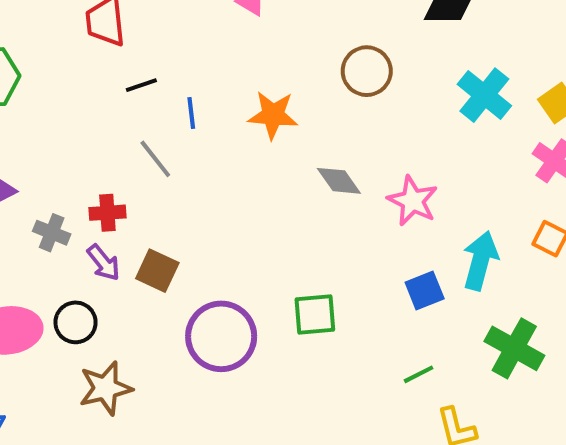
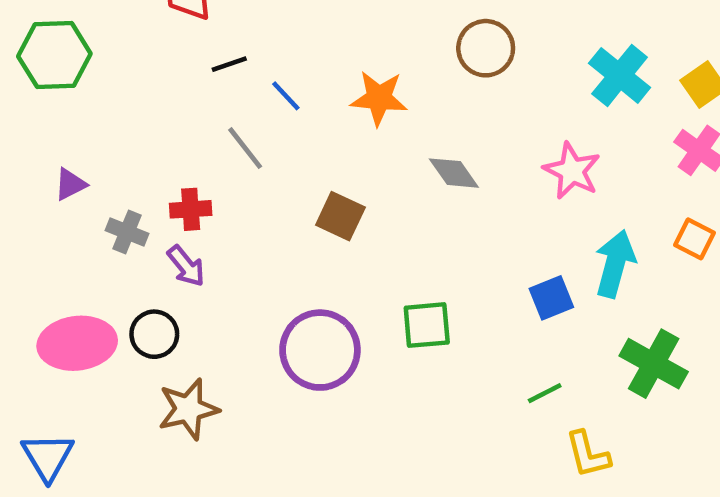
blue line: (191, 113) -> (286, 96), turned -36
pink star: (413, 201) -> (572, 171), moved
brown square: (157, 271) -> (340, 216), moved

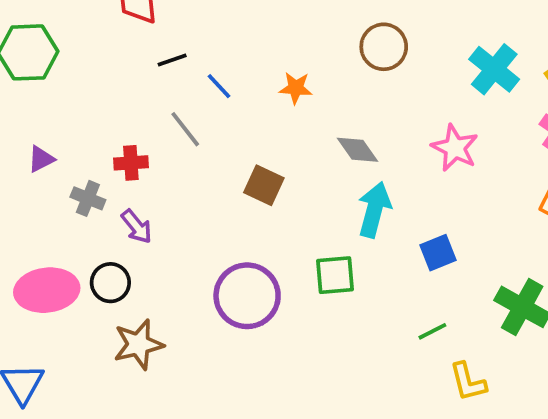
orange star: (379, 98) -> (296, 88), size x0.7
red cross: (191, 209) -> (131, 163), moved
cyan arrow: (615, 264) -> (374, 210), moved

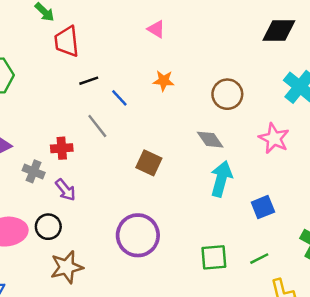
brown circle: (384, 47) -> (227, 94), moved
orange star: (296, 88) -> (164, 81), moved
green square: (335, 275) -> (214, 257), moved

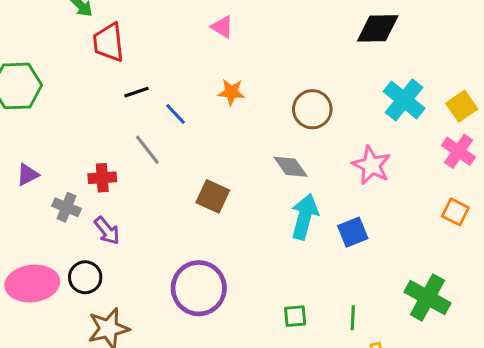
blue square: (263, 207) -> (353, 232), moved
green square: (214, 257) -> (295, 316), size x0.7
green line: (259, 259) -> (353, 318), turned -60

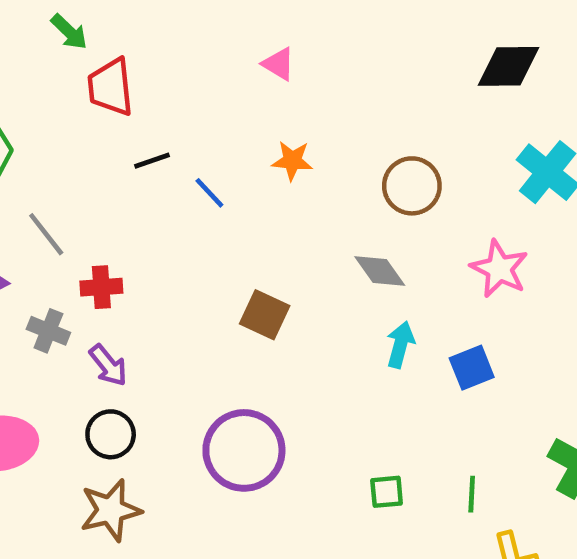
gray line: (147, 150) -> (46, 234), moved
cyan arrow: (305, 217) -> (400, 345), size x0.7
black circle: (85, 277) -> (111, 434), moved

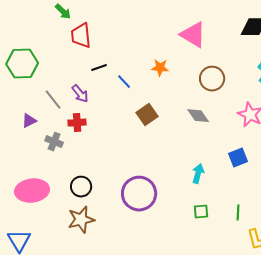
pink triangle: (278, 64) -> (193, 35), moved, size x1.8
brown square: (265, 315) -> (147, 115), moved, turned 30
cyan arrow: (400, 345) -> (198, 174), moved
purple arrow: (108, 365) -> (80, 94), moved

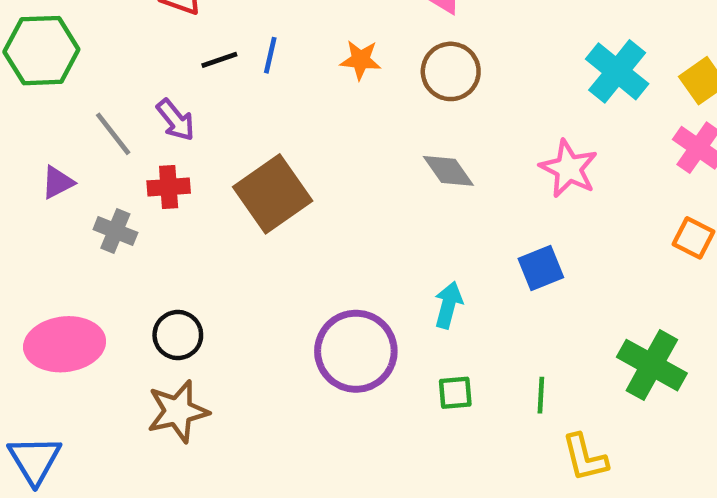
brown circle: (212, 79) -> (451, 71), moved
blue line: (124, 82) -> (270, 55), moved, turned 56
brown square: (147, 115) -> (273, 194), moved, size x1.5
purple circle: (139, 194) -> (356, 351), moved

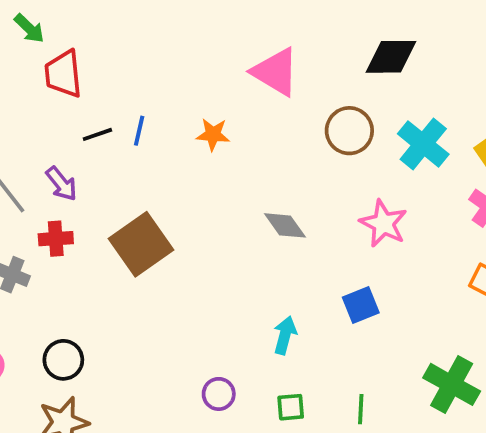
brown circle: (451, 71) -> (349, 131), moved
purple circle: (356, 351) -> (219, 394), moved, size x0.5

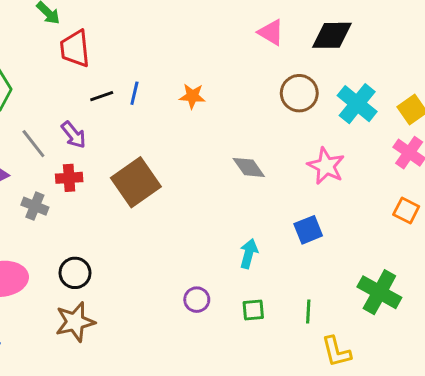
pink triangle: (275, 72) -> (271, 32), moved, size x0.7

